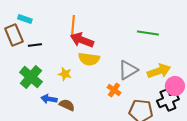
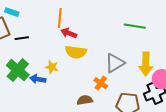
red arrow: (82, 40) -> (69, 33), size x0.7
yellow arrow: (159, 71) -> (146, 64), turned 110
blue arrow: (49, 99) -> (38, 79), moved
brown semicircle: (67, 105) -> (85, 100), moved, turned -35

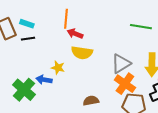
cyan rectangle: (12, 12) -> (27, 24), moved
green cross: (18, 70) -> (24, 90), moved
orange cross: (101, 83) -> (125, 84), moved, size x1.5

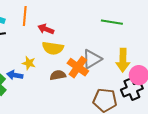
orange line: (66, 19) -> (25, 16), moved
orange cross: (125, 84) -> (78, 67), moved
brown semicircle: (91, 101) -> (58, 75), moved

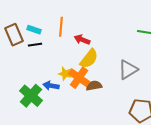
yellow semicircle: (53, 48) -> (89, 59), turned -60
orange cross: (78, 67) -> (79, 78), moved

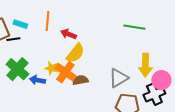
black line: (35, 45) -> (13, 39), moved
gray triangle: (128, 70) -> (118, 78), moved
green cross: (31, 96) -> (17, 69), moved

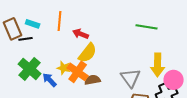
gray triangle: (118, 78) -> (131, 78), turned -35
blue arrow: (37, 80) -> (50, 80), turned 35

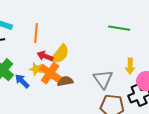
orange line: (60, 21) -> (36, 33), moved
red arrow: (81, 34) -> (45, 56), moved
yellow arrow: (158, 65) -> (130, 66), size x0.7

